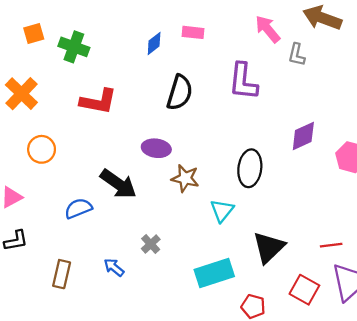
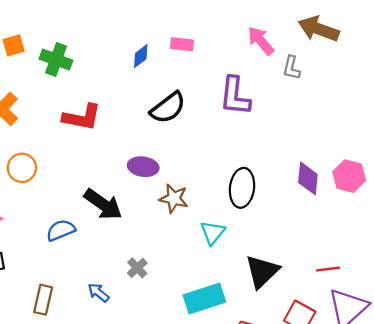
black semicircle: (180, 93) -> (168, 108), turned 36
purple diamond: (303, 136) -> (308, 178), moved, turned -60

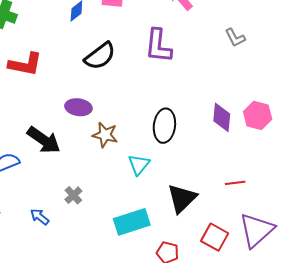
gray L-shape: (291, 68) -> (235, 38), moved, turned -40
red line: (328, 269) -> (235, 183), moved

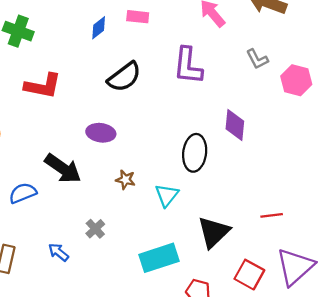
gray L-shape: (235, 38) -> (257, 59), moved
pink hexagon: (258, 115) -> (296, 80), moved
purple diamond: (222, 117) -> (235, 125), moved
brown star: (105, 135) -> (125, 180), moved, size x0.7

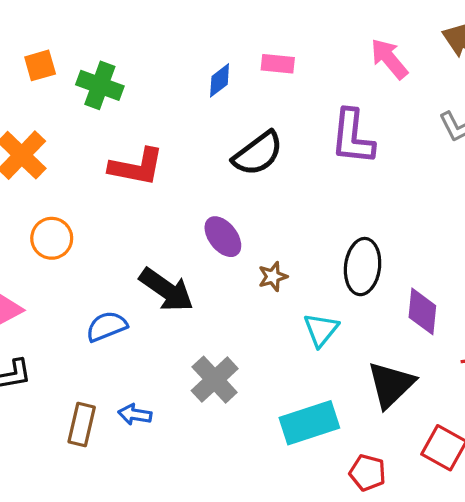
purple diamond: (235, 125) -> (422, 311), moved
purple ellipse: (101, 133) -> (223, 237), turned 44
brown star: (125, 180) -> (273, 277), moved, turned -30
gray cross: (95, 229) -> (215, 380), size x1.6
blue arrow: (58, 252) -> (135, 415), moved, turned -30

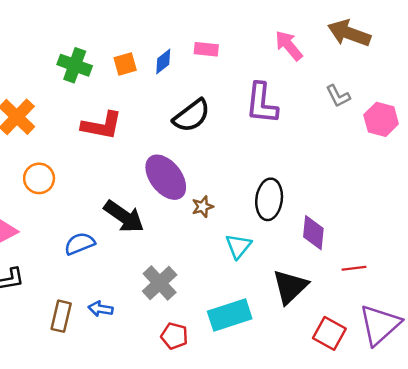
orange square: (40, 65) -> (125, 64), moved
purple ellipse: (223, 237) -> (166, 177), size x1.5
red pentagon: (368, 473) -> (174, 336), moved

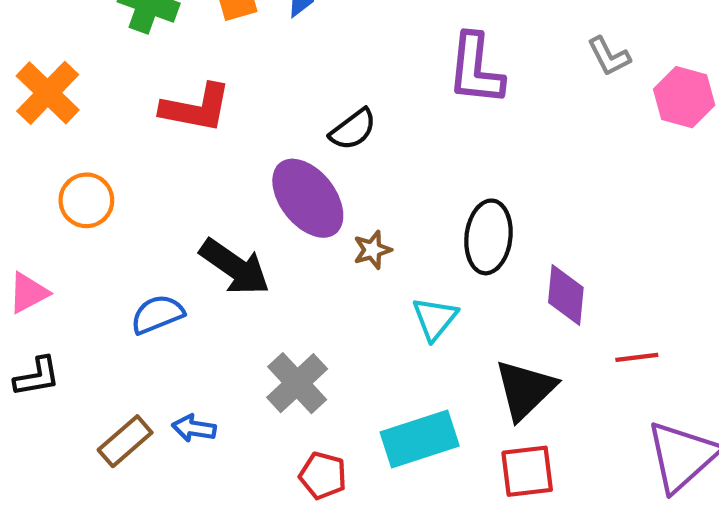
black semicircle: (192, 116) -> (353, 129), moved, size x0.7
brown rectangle: (61, 316) -> (125, 441), turned 36
red square: (329, 333) -> (527, 471), moved, turned -36

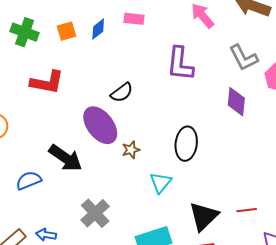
gray L-shape: (609, 56) -> (243, 58), size x1.4
purple diamond: (566, 295) -> (236, 102), moved
red line: (637, 357) -> (247, 210), moved

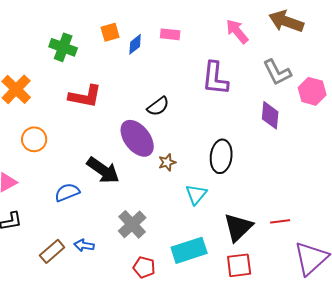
orange square: (66, 31) -> (110, 32), moved

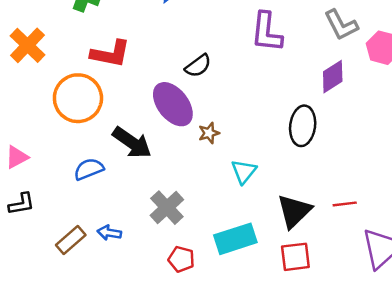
purple diamond: (270, 115) -> (333, 77), turned 52
orange circle: (34, 139) -> (78, 98), moved, size x1.6
black ellipse: (221, 156) -> (303, 126), moved

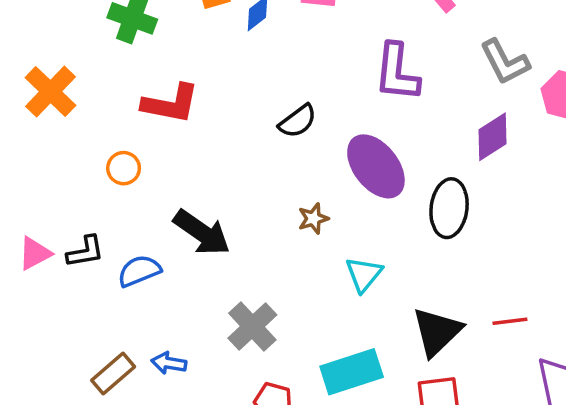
orange circle: (78, 98) -> (124, 168), size x0.5
purple ellipse: (173, 104) -> (376, 166), moved
black L-shape: (21, 204) -> (85, 252), moved

